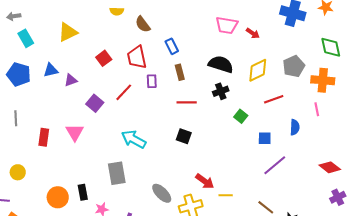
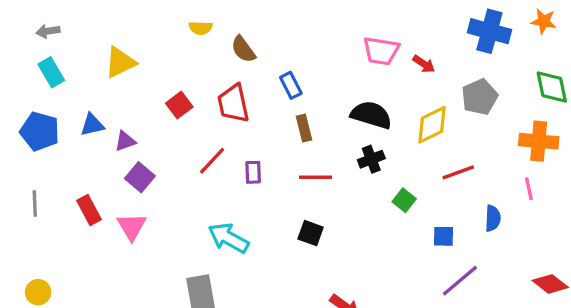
gray arrow: (14, 16) -> (48, 31), moved
gray pentagon: (294, 66) -> (480, 97), moved
purple rectangle: (152, 81) -> (253, 172), moved
purple square: (95, 103) -> (140, 177), moved
red rectangle: (44, 137) -> (89, 210), moved, turned -36

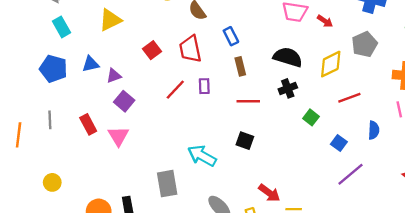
purple rectangle: (253, 172) -> (204, 86), moved
blue square: (443, 236) -> (339, 143), turned 35
cyan arrow: (228, 238) -> (202, 156), moved

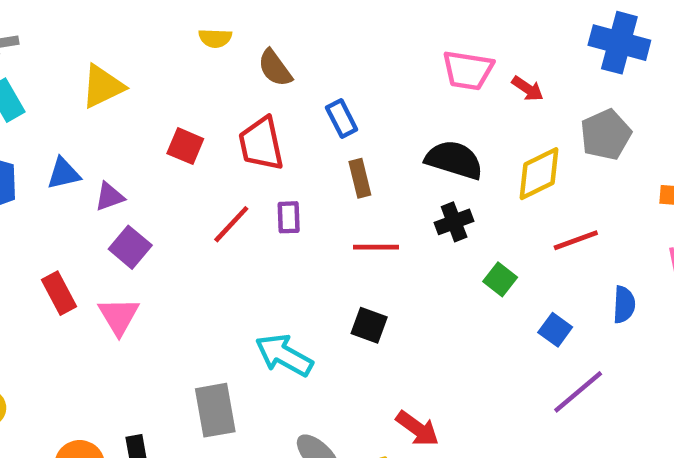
red square: (152, 50) -> (185, 146), turned -30

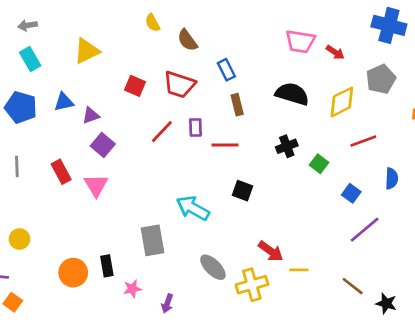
yellow semicircle: (215, 38) -> (152, 23), turned 60
red trapezoid: (261, 144) -> (179, 85), turned -60
black cross: (454, 222) -> (287, 146), moved
red line: (376, 247) -> (225, 145), moved

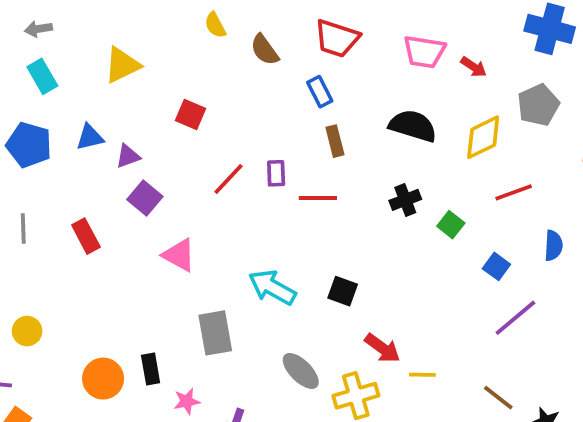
red trapezoid: (179, 85) -> (337, 38), moved
pink triangle: (96, 185) -> (179, 255), moved, turned -30
black square: (242, 191) -> (343, 291), moved

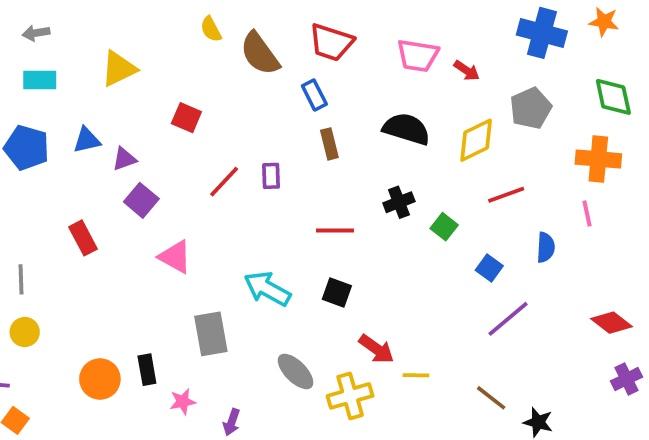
brown semicircle: (265, 50) -> (260, 54), size x1.4
cyan rectangle: (42, 76) -> (40, 80), turned -60
red line: (318, 198) -> (335, 230), moved
gray line: (23, 228) -> (21, 279), moved

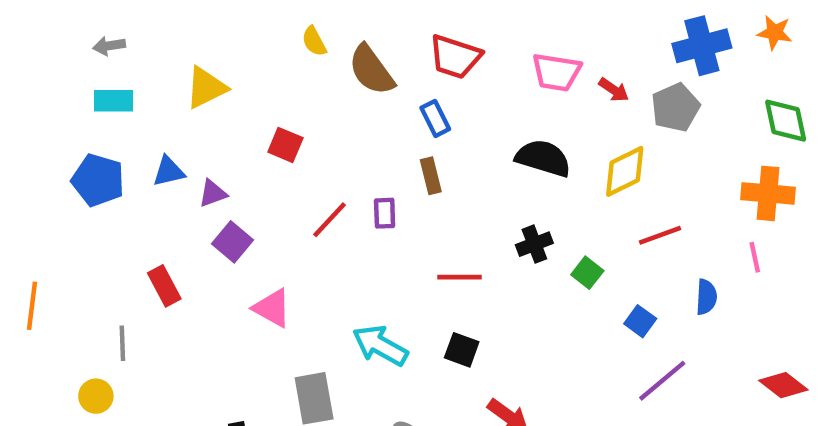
blue cross: (542, 33) -> (702, 46), turned -30
gray pentagon: (531, 108) -> (675, 107), moved
brown rectangle: (329, 144) -> (431, 176), moved
gray line: (21, 279) -> (122, 343), moved

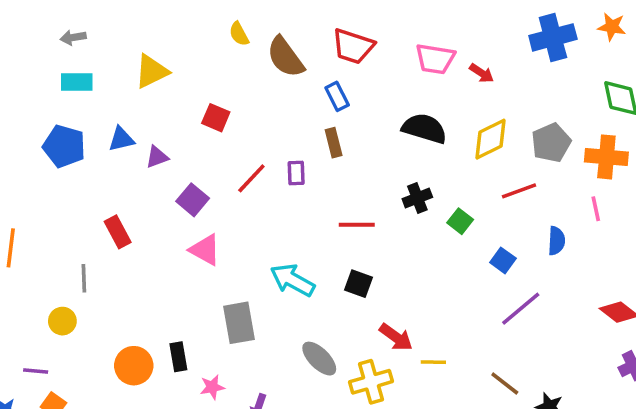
gray pentagon: (675, 107) -> (551, 143), moved
purple square: (233, 242) -> (193, 200), moved

